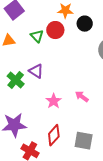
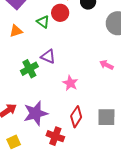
green cross: (16, 80) -> (29, 69), turned 30
pink arrow: (82, 96) -> (106, 65), moved

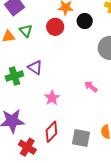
green triangle: (43, 22) -> (26, 31), moved

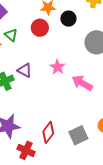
pink arrow: (91, 87) -> (82, 83), size x1.5
pink star: (52, 98) -> (57, 67), moved
gray square: (81, 138) -> (78, 135), turned -30

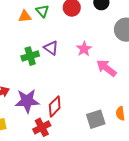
red diamond: (48, 132) -> (55, 106), moved
red cross: (26, 150) -> (42, 127), turned 30

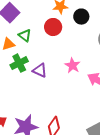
green cross: (30, 56) -> (19, 63), moved

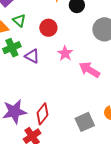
red circle: (53, 27) -> (48, 28), moved

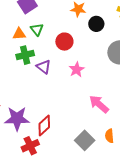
pink arrow: (89, 70) -> (99, 104), moved
gray square: (85, 122) -> (85, 140), turned -30

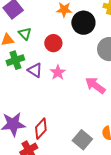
black circle: (96, 24) -> (83, 23), size x1.5
pink star: (77, 70) -> (58, 72), moved
pink arrow: (99, 104) -> (95, 85), moved

